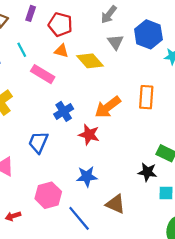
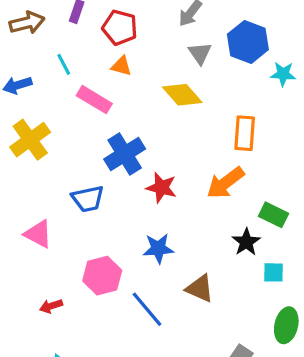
yellow diamond: (90, 61) -> (182, 95), moved
orange arrow: (108, 107) -> (225, 183), moved
blue cross: (64, 111) -> (125, 154), size x1.4
blue trapezoid: (38, 142) -> (88, 199), turned -125
black star: (147, 172) -> (246, 242), turned 30

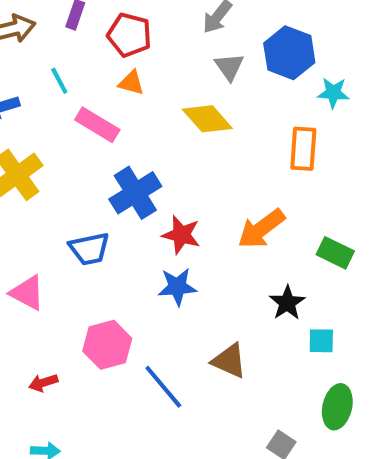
orange rectangle: (245, 133) -> (303, 149), moved
green rectangle: (273, 215) -> (335, 253), moved
blue star: (158, 248) -> (177, 287), moved

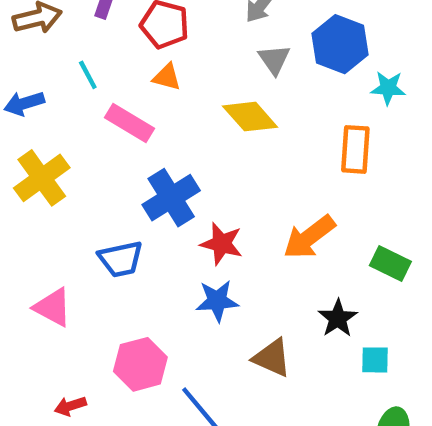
brown triangle: (229, 361) -> (272, 358), moved

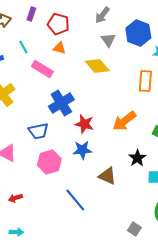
pink hexagon: (140, 364) -> (49, 162), moved

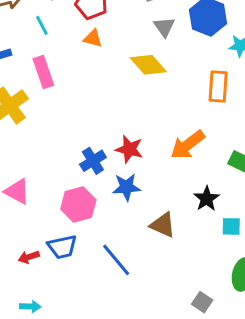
cyan line: (23, 47) -> (42, 25), moved
pink rectangle: (42, 69) -> (43, 72), moved, turned 40
blue cross: (61, 103) -> (93, 161), moved, size x0.7
blue trapezoid: (38, 131) -> (62, 247), moved

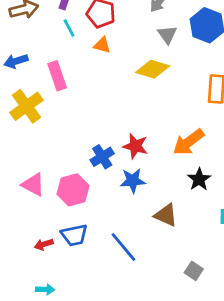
cyan line: (42, 25) -> (69, 28), moved
yellow diamond: (148, 65) -> (153, 69), turned -32
black star: (207, 199) -> (199, 179), moved
pink hexagon: (78, 205) -> (73, 190), moved
gray square: (202, 302) -> (194, 271), moved

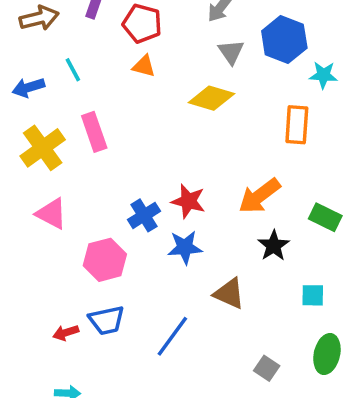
cyan line: (69, 28) -> (73, 70), moved
pink rectangle: (57, 76) -> (94, 132), moved
pink triangle: (33, 185) -> (52, 214), moved
blue line: (123, 247) -> (172, 336), turned 76

